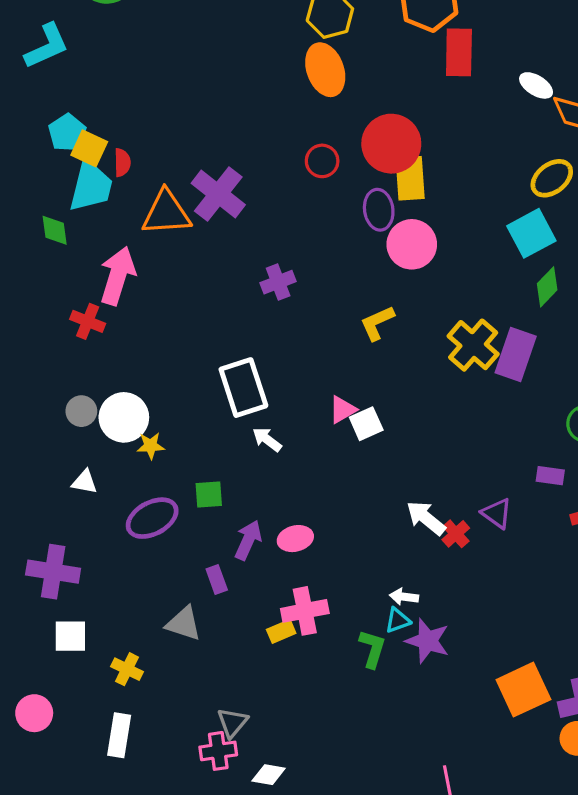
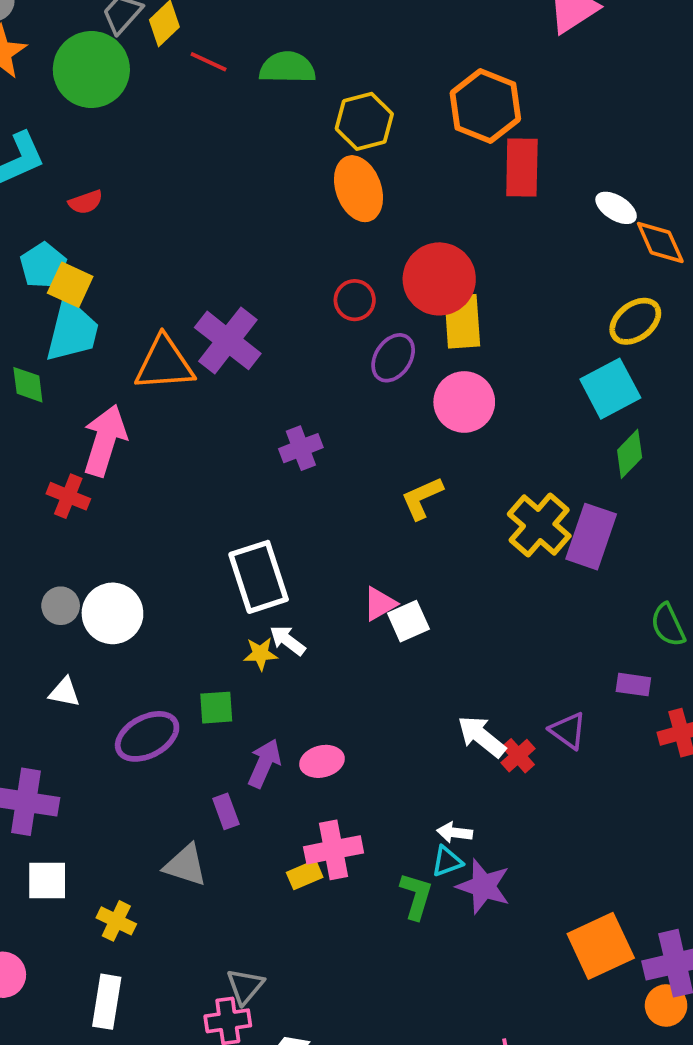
red semicircle: (122, 163) -> (86, 202), moved, turned 72
purple ellipse: (379, 210) -> (393, 358), moved, turned 42
yellow star: (151, 446) -> (260, 654), moved

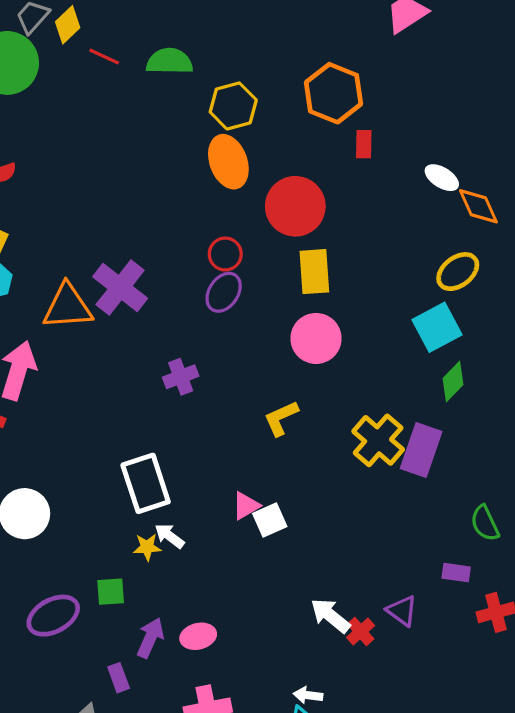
red rectangle: (522, 168) -> (364, 144), size x0.6
red circle: (439, 279) -> (295, 206), moved
purple ellipse: (393, 358) -> (224, 292), moved

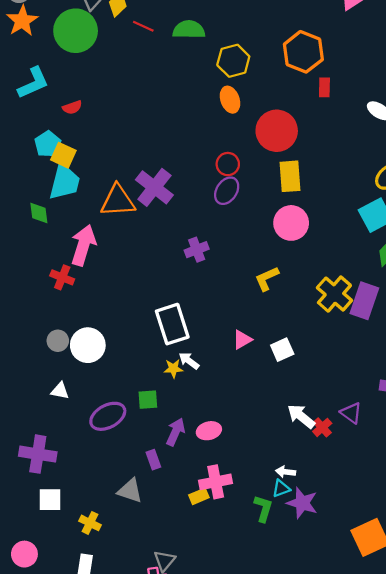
orange ellipse: (228, 162) -> (230, 100), size x0.7
white square: (270, 520) -> (282, 350), moved

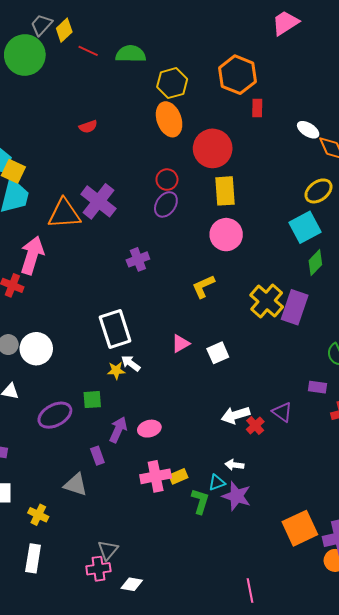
orange ellipse: (230, 100) -> (169, 119), size x1.4
red semicircle: (72, 107) -> (88, 127), moved
white arrow: (301, 416) -> (235, 415), turned -56
white arrow: (286, 472) -> (234, 465), moved
yellow rectangle: (199, 496) -> (178, 476), moved

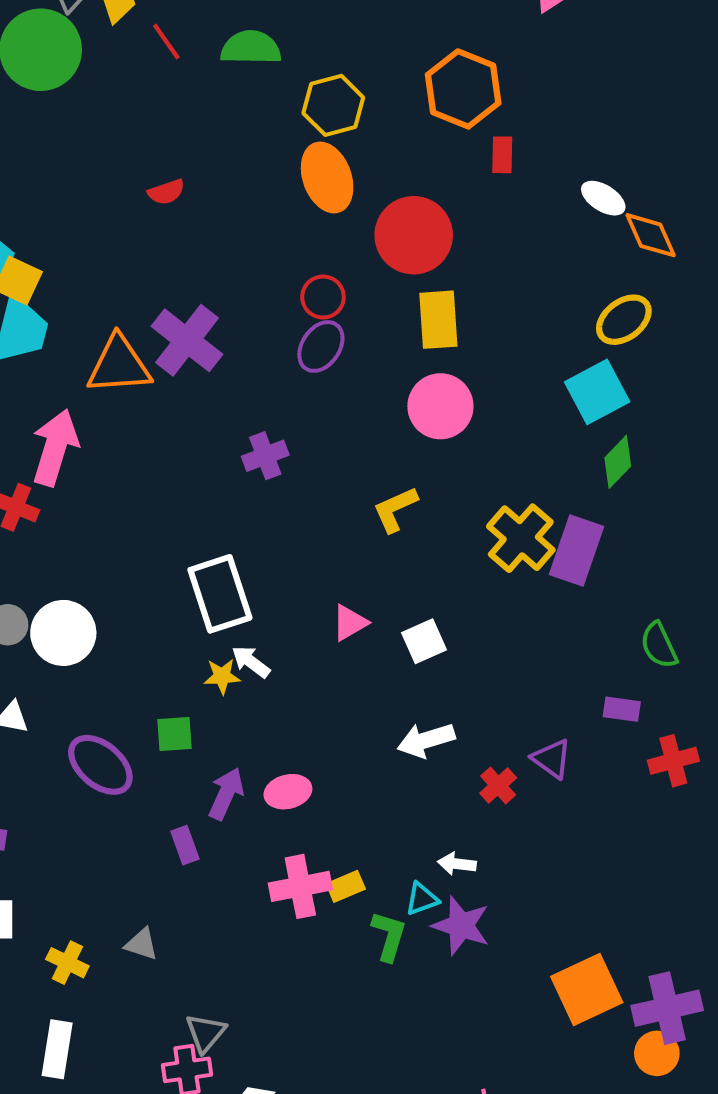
red line: (88, 51) -> (166, 41), turned 30
purple ellipse: (55, 415) -> (100, 765), turned 68
white arrow: (235, 415) -> (426, 740), moved
gray triangle: (76, 485) -> (142, 944), moved, size x0.7

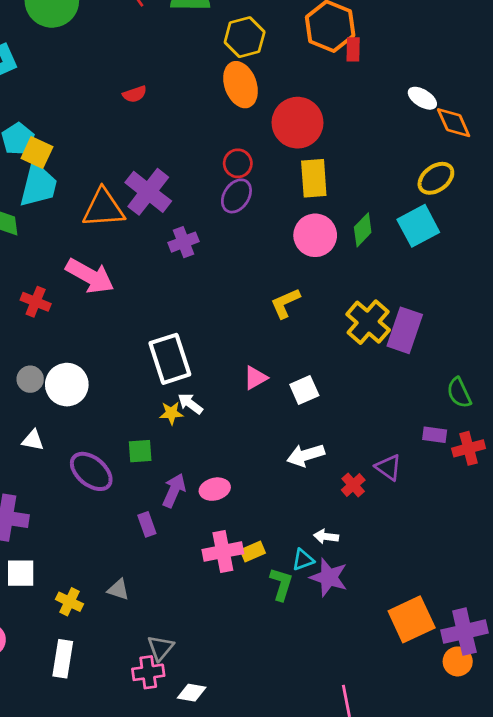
red rectangle: (502, 155) -> (353, 49), moved
pink arrow: (55, 447) -> (90, 276), moved, turned 102
purple cross: (265, 456) -> (184, 242), moved
green diamond: (618, 462) -> (363, 230), moved
red cross: (673, 761) -> (469, 448), moved

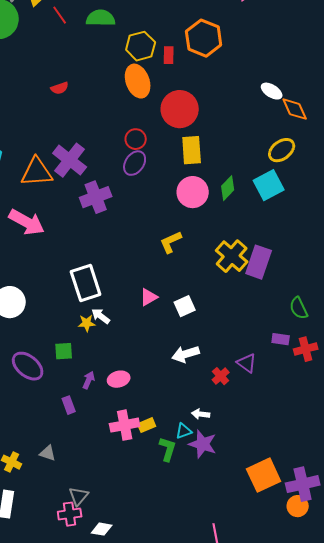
red rectangle: (353, 49) -> (169, 55), moved
purple cross: (184, 242) -> (96, 197), size x1.4
purple arrow: (174, 490) -> (89, 380), size x0.7

